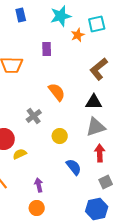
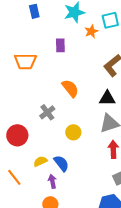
yellow semicircle: (20, 154) -> (40, 161), moved
blue semicircle: (74, 167) -> (61, 163), moved

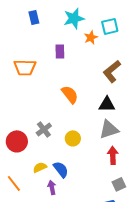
gray cross: (47, 112) -> (44, 129), moved

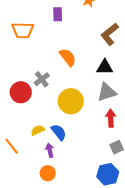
gray cross: (44, 129) -> (42, 79), moved
yellow circle: (73, 138) -> (71, 101), size x1.6
red circle: (17, 141) -> (21, 92), moved

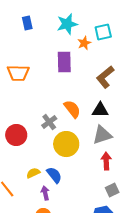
purple rectangle: (58, 14) -> (64, 62), moved, size x1.5
orange semicircle: (68, 57) -> (72, 109), moved
gray cross: (42, 79) -> (49, 122), moved

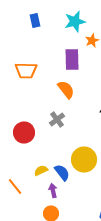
orange semicircle: (72, 109) -> (66, 90), moved
yellow circle: (66, 144) -> (84, 160), moved

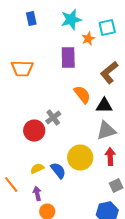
orange semicircle: (66, 90) -> (82, 95), moved
red circle: (24, 132) -> (34, 131), moved
purple arrow: (53, 190) -> (37, 194), moved

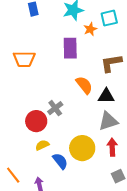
brown L-shape: (109, 73) -> (111, 63), turned 30
yellow semicircle: (37, 169) -> (42, 145), moved

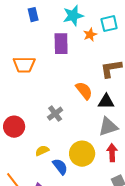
purple rectangle: (70, 48) -> (61, 44), moved
red circle: (36, 121) -> (14, 127), moved

